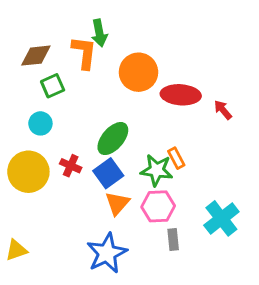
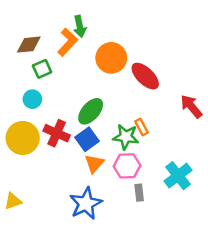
orange L-shape: (84, 53) -> (68, 42), turned 36
red ellipse: (181, 95) -> (145, 76), turned 40
red arrow: (223, 110) -> (191, 106), moved, size x1.5
red cross: (71, 166) -> (57, 133), size x1.5

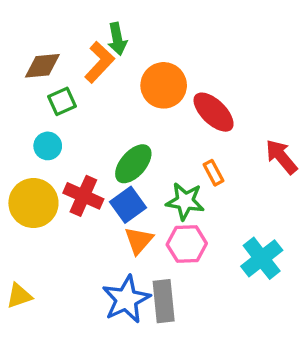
orange rectangle: (142, 127) -> (214, 173), moved
gray rectangle: (139, 193) -> (164, 301), moved, size x1.6

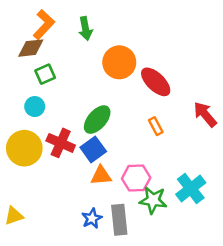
orange L-shape: (99, 62) -> (44, 25), moved
green star: (185, 201) -> (153, 200), moved
orange triangle: (139, 240) -> (101, 175), turned 45
blue star: (126, 299) -> (92, 218), size x0.6

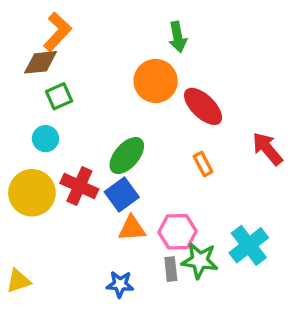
green arrow: (85, 29) -> (178, 37), moved
blue star: (92, 218) -> (120, 284), turned 30
gray rectangle: (119, 220) -> (171, 269), moved, size x0.6

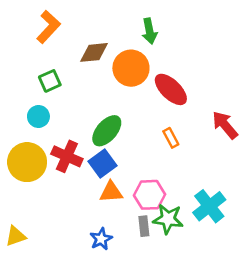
brown diamond: (40, 62) -> (94, 52), moved
blue star: (120, 284) -> (101, 239), turned -30

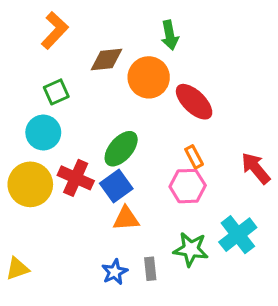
cyan circle: (38, 117) -> (43, 133), size x1.4
red arrow: (225, 125) -> (256, 168), moved
pink hexagon: (149, 195) -> (188, 186), moved
gray rectangle: (144, 226) -> (150, 269), moved

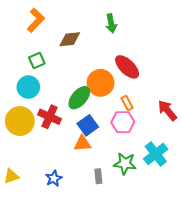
orange circle: (149, 77) -> (101, 83), moved
blue square: (116, 186) -> (88, 125), moved
blue star: (115, 272) -> (54, 178), moved

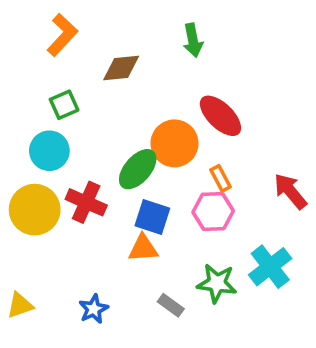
blue square: (88, 125) -> (152, 217), turned -36
gray rectangle: (98, 176) -> (171, 305), turned -48

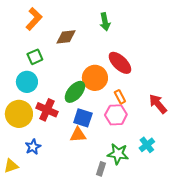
cyan cross: (270, 267) -> (147, 145), size x0.7
gray rectangle: (171, 305) -> (101, 169), moved, turned 72
blue star: (94, 309) -> (33, 147), moved

